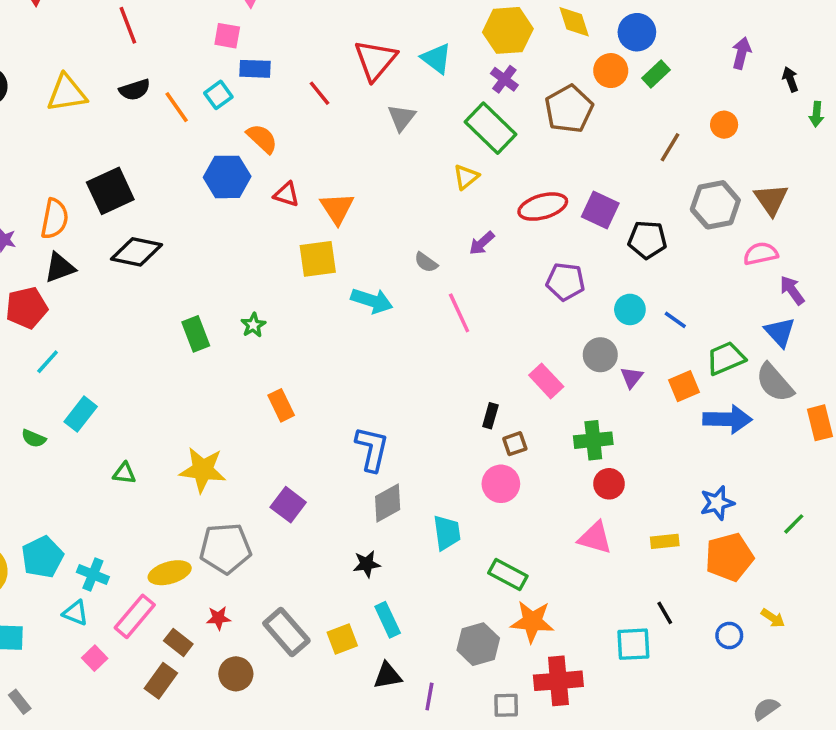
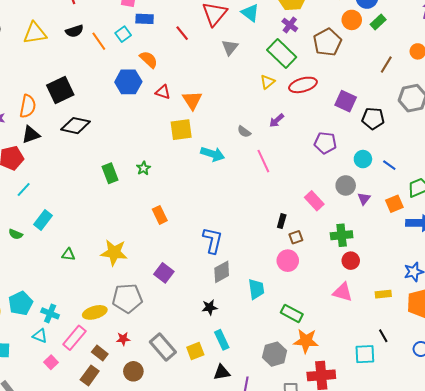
red ellipse: (543, 207) -> (303, 85), moved

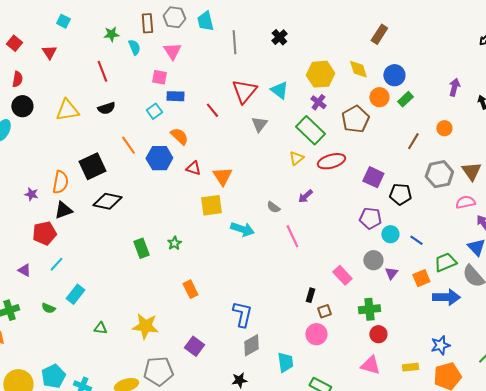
orange line: (99, 41) -> (128, 145), moved
purple pentagon: (325, 143) -> (370, 218), moved

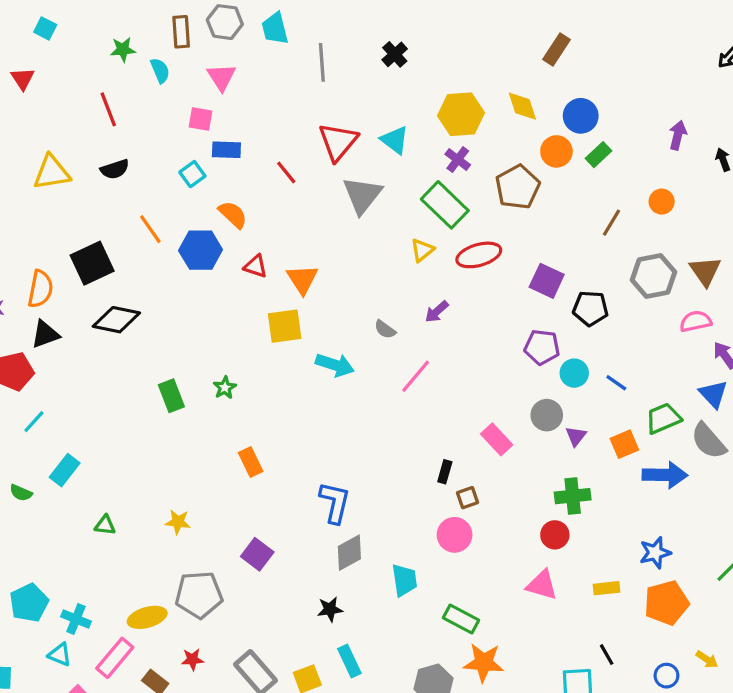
gray triangle: (259, 124) -> (362, 195), size x1.5
pink line: (292, 236) -> (416, 376), turned 65
green cross: (369, 309) -> (573, 496), moved
yellow star: (145, 326) -> (178, 522), size x0.6

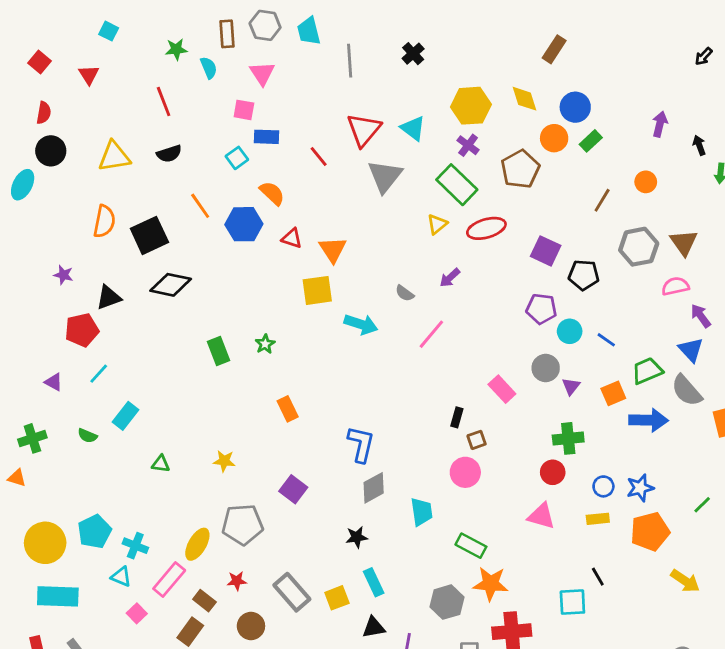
orange semicircle: (40, 289) -> (104, 221), moved
yellow ellipse: (147, 617) -> (197, 544), turned -44
yellow arrow: (707, 659) -> (685, 581), size x1.5
blue circle: (666, 676) -> (603, 486), moved

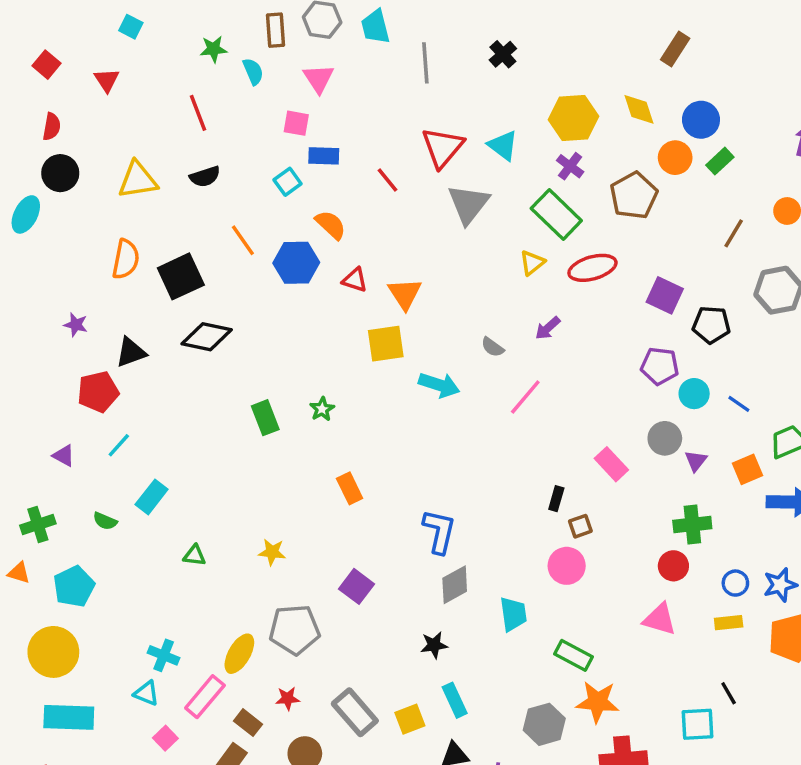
cyan pentagon: (94, 532) -> (74, 586), moved

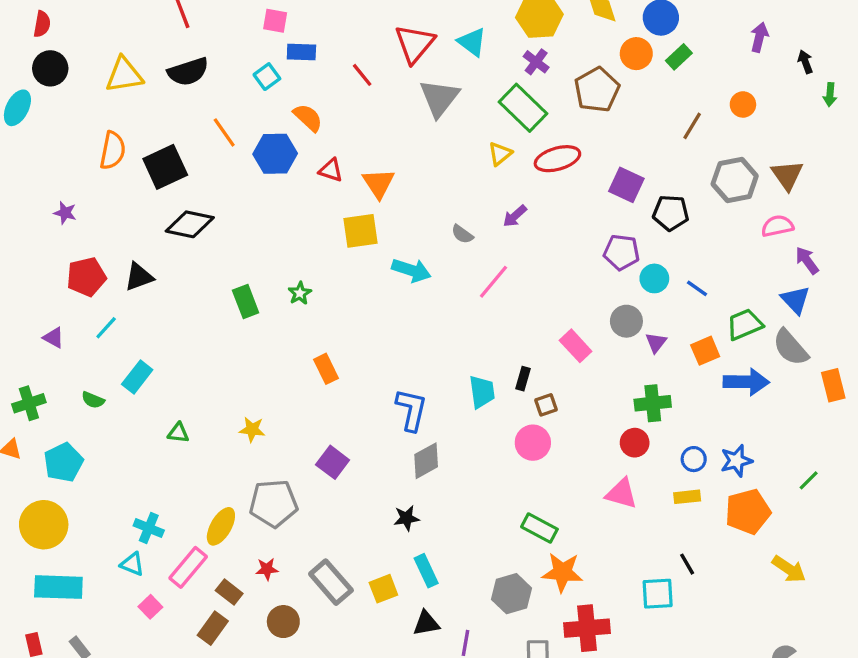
black semicircle: (205, 177) -> (188, 72), size x1.4
black triangle: (131, 352) -> (139, 277), moved
cyan trapezoid: (513, 614) -> (482, 392), moved

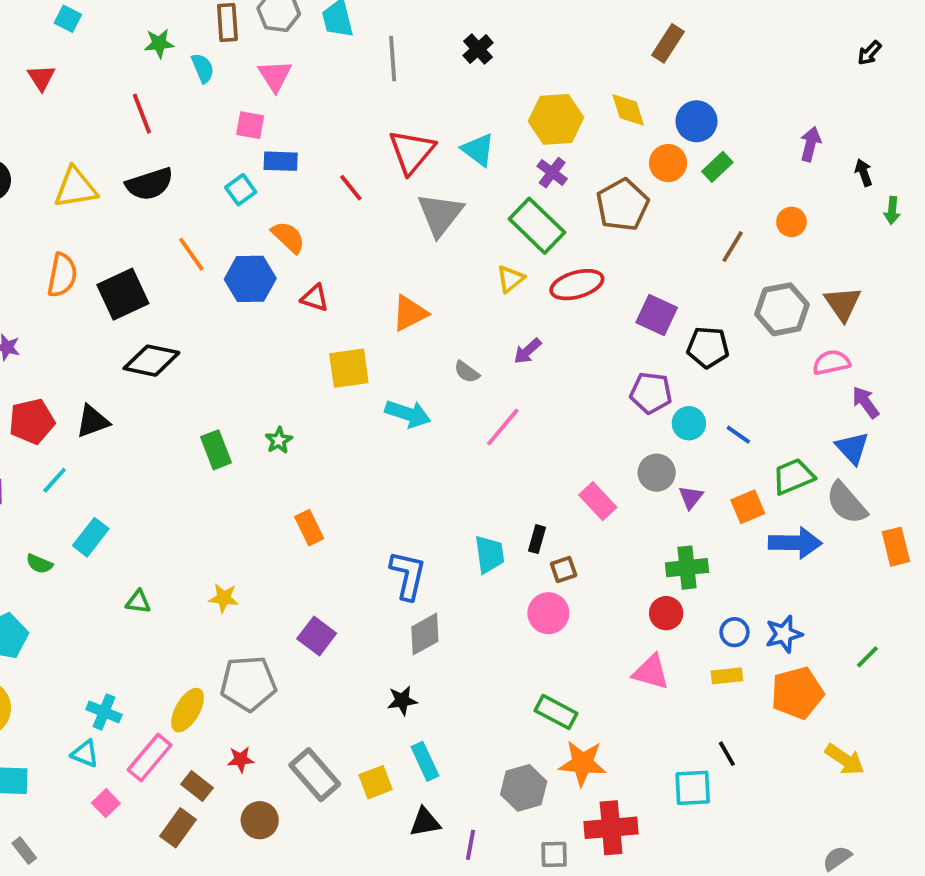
orange triangle: (379, 183) -> (410, 313), moved, turned 36

